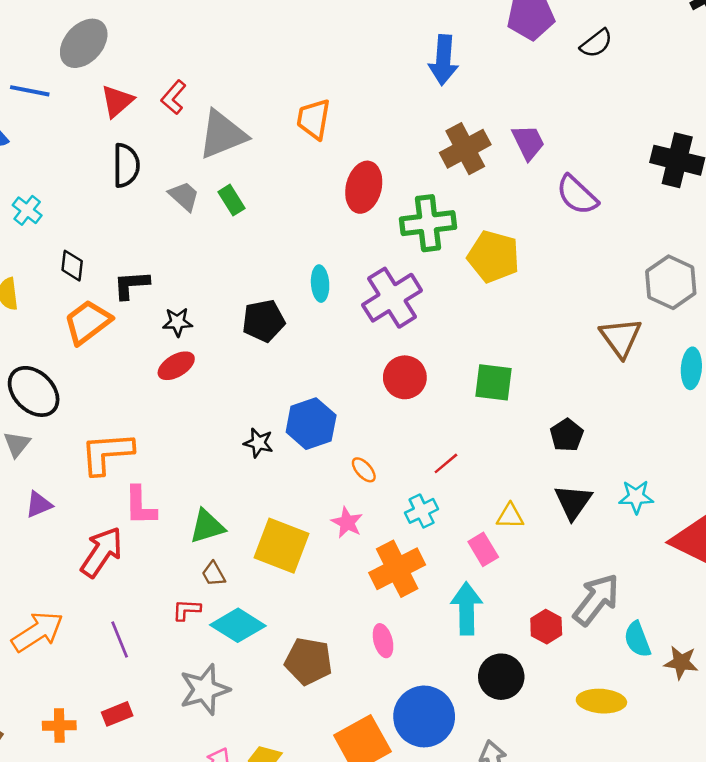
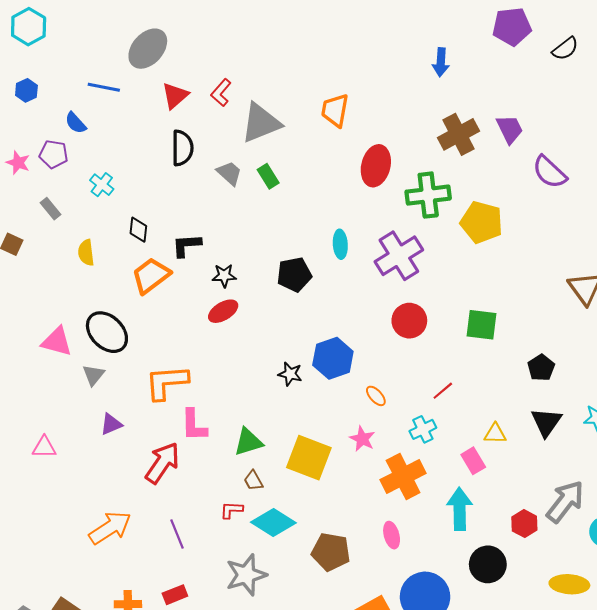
blue arrow: (443, 60) -> (441, 62), size x0.7

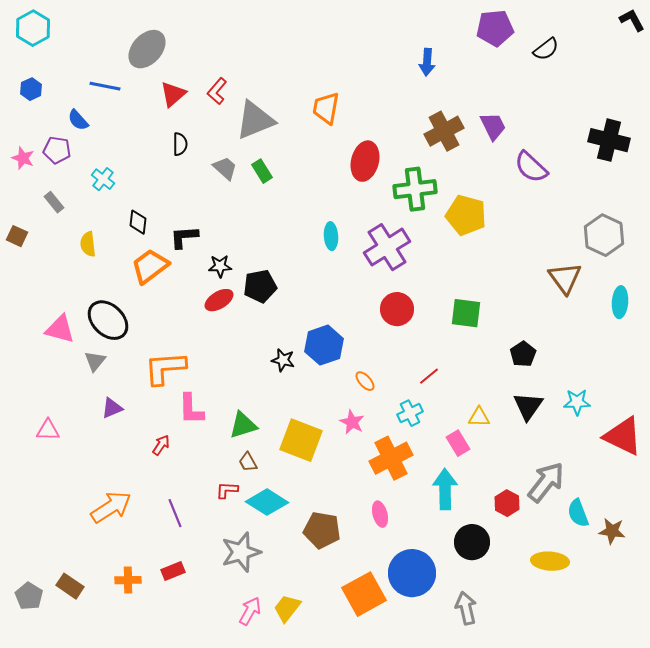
black semicircle: (182, 148) -> (180, 144), size x0.7
black pentagon: (294, 275) -> (260, 286), moved
red arrow: (162, 463) -> (161, 445), size x0.5

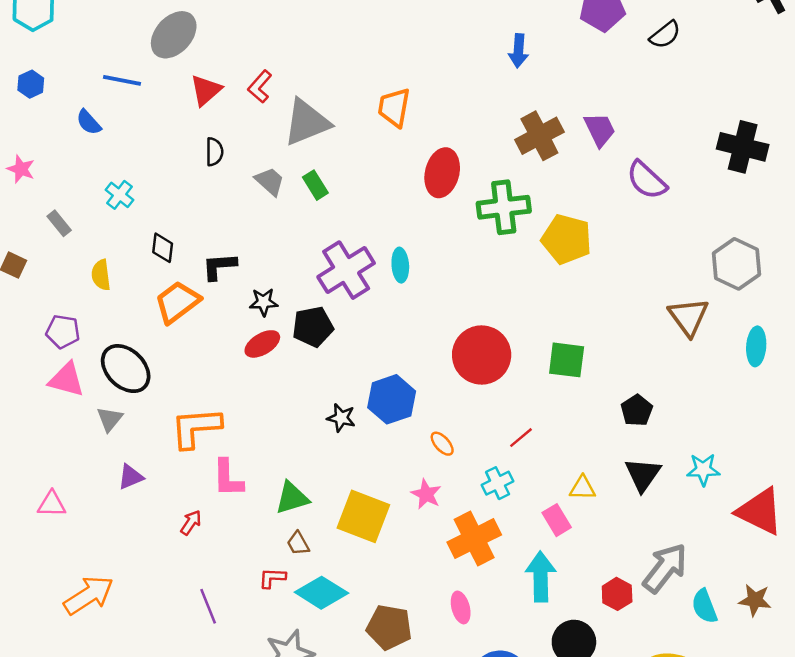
purple pentagon: (57, 150) -> (63, 332), moved
purple cross: (387, 247) -> (346, 270), moved
red circle: (397, 309) -> (482, 355), size x1.4
orange arrow: (111, 507) -> (89, 595), moved
brown star: (612, 531) -> (755, 600), moved

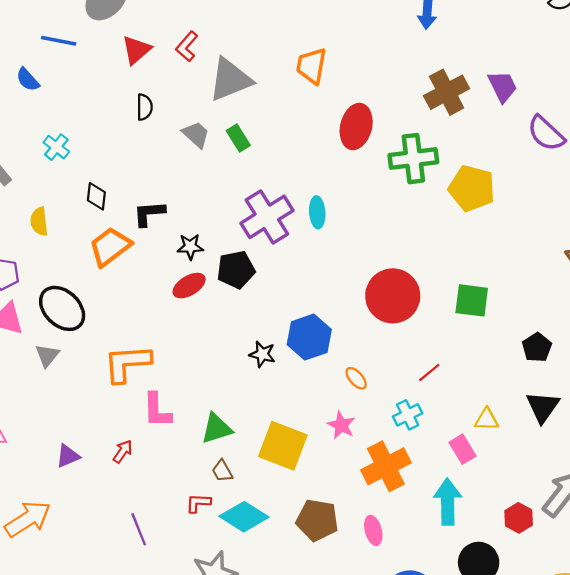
purple triangle: (131, 477) -> (68, 456), moved
brown pentagon: (389, 627) -> (317, 520), moved

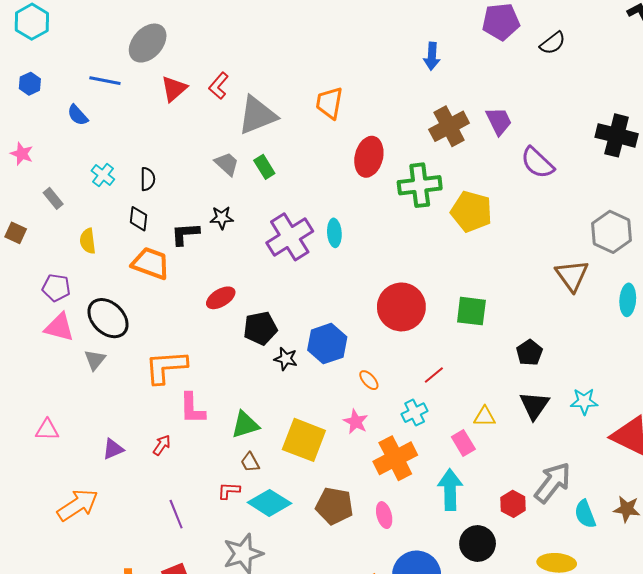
black semicircle: (144, 107) -> (148, 179), moved
orange trapezoid: (110, 247) -> (151, 263), turned 57
black star: (190, 247) -> (222, 218), moved
black pentagon: (236, 270) -> (260, 328), moved

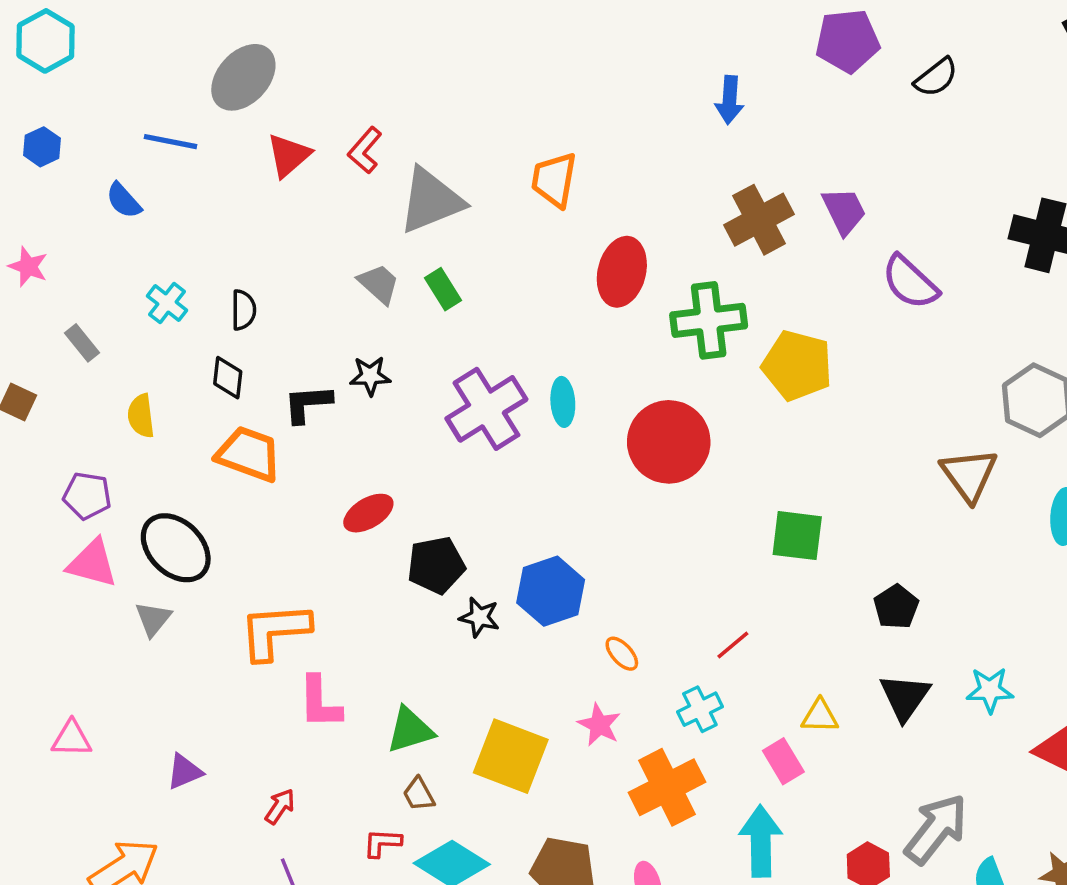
red circle: (401, 307) -> (669, 442), moved
red arrow: (162, 445) -> (280, 806), moved

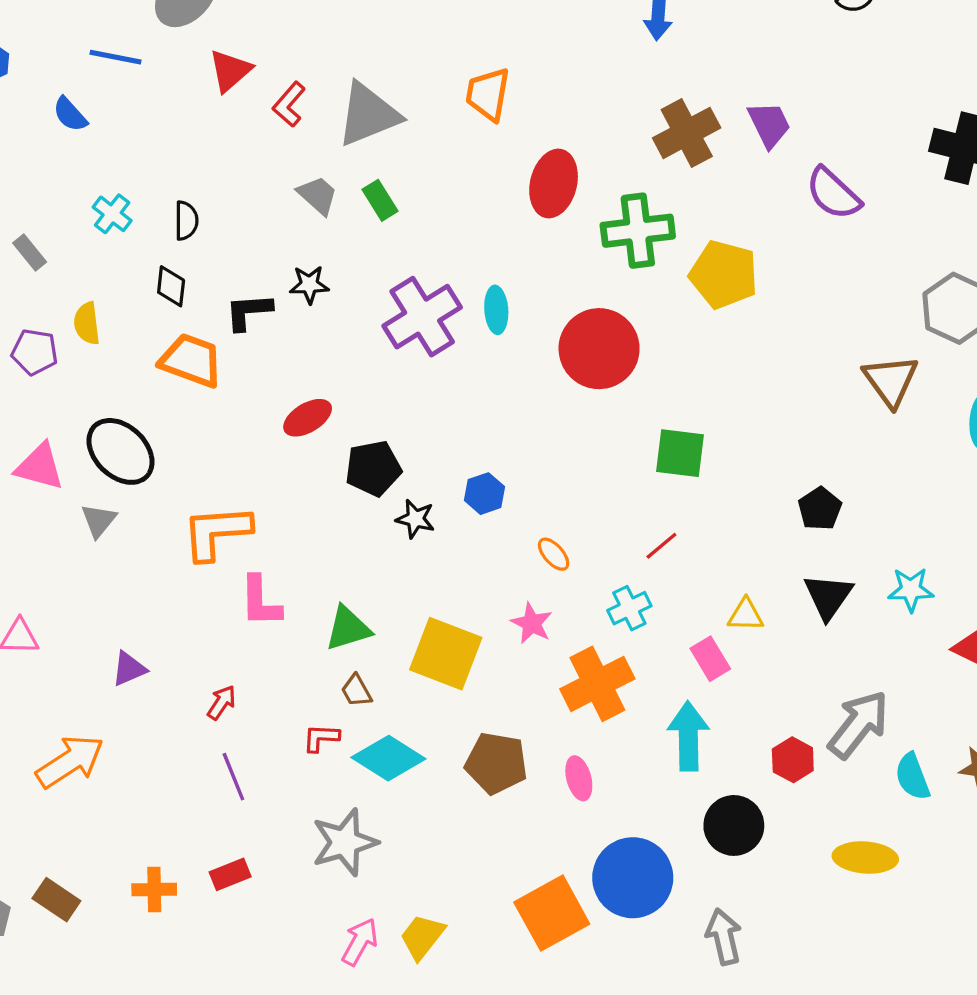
red L-shape: (365, 150) -> (289, 104), moved
purple pentagon: (87, 496) -> (35, 352), moved
green square: (797, 536) -> (680, 453), moved
blue hexagon: (551, 591) -> (484, 494), size x0.6

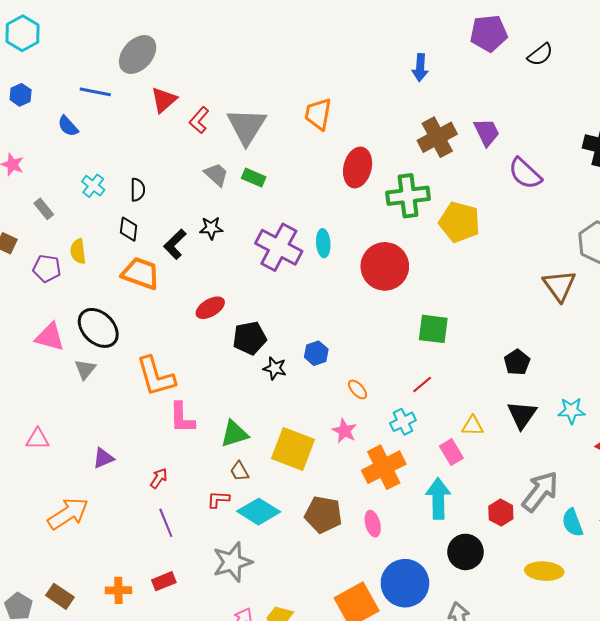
gray triangle: (368, 114) -> (247, 126), turned -36
green rectangle: (380, 200) -> (254, 178), turned -35
black L-shape: (249, 312) -> (175, 244), turned -40
purple cross: (422, 317) -> (279, 247), turned -30
orange L-shape: (217, 532) -> (156, 376), turned -102

